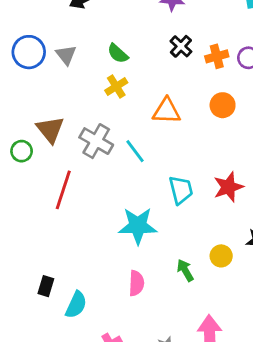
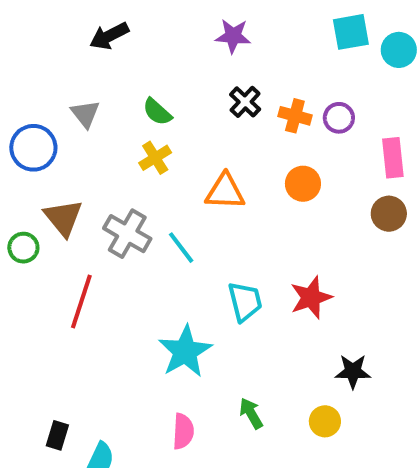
blue circle: (29, 52) -> (33, 148), moved
orange cross: (217, 56) -> (295, 116), turned 30
cyan star: (138, 226) -> (185, 351), turned -30
yellow circle: (221, 256) -> (325, 421), moved

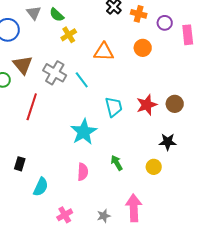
green semicircle: (157, 112) -> (57, 15), moved
purple circle: (339, 118) -> (165, 23), moved
brown circle: (389, 214) -> (175, 104), moved
black rectangle: (57, 435) -> (20, 164), moved

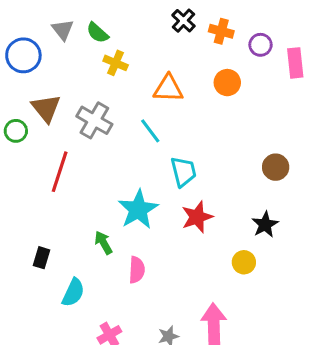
yellow cross: (69, 35) -> (116, 63), turned -35
cyan line: (82, 80) -> (150, 131), moved
red star: (147, 105) -> (197, 217), moved
black star: (168, 142) -> (265, 225), turned -30
green arrow: (117, 163) -> (103, 243), moved

